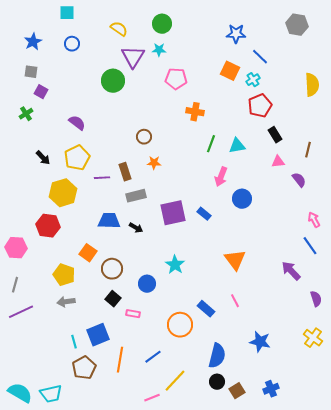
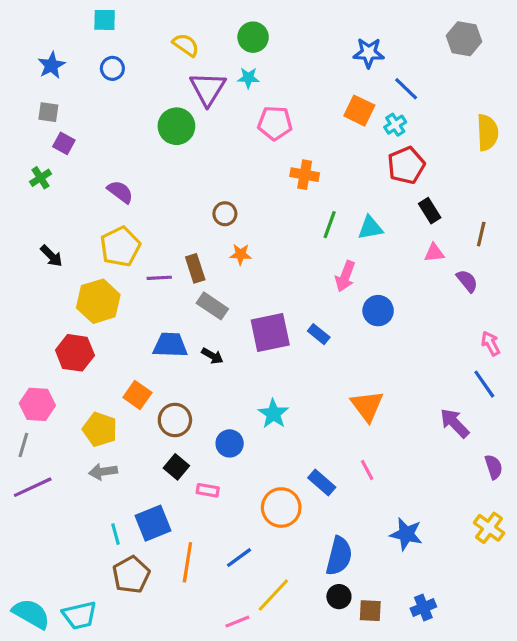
black arrow: (43, 158) -> (51, 256), moved
gray rectangle: (136, 196) -> (212, 306), turned 48
pink hexagon: (16, 248) -> (37, 404), moved
brown square: (237, 391) -> (370, 611), turned 35

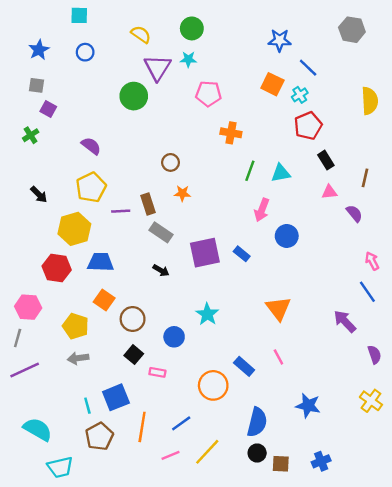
blue trapezoid: (170, 345) -> (101, 262), moved
cyan semicircle: (31, 614) -> (38, 429), moved
pink line: (237, 622) -> (171, 455), moved

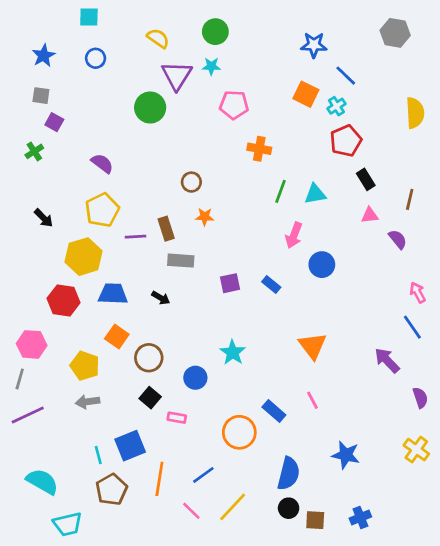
gray rectangle: (161, 232) -> (181, 261), turned -30
purple square: (205, 253) -> (230, 283), size x0.6
black arrow: (161, 270) -> (161, 298), moved
pink line: (171, 455) -> (191, 511), turned 66

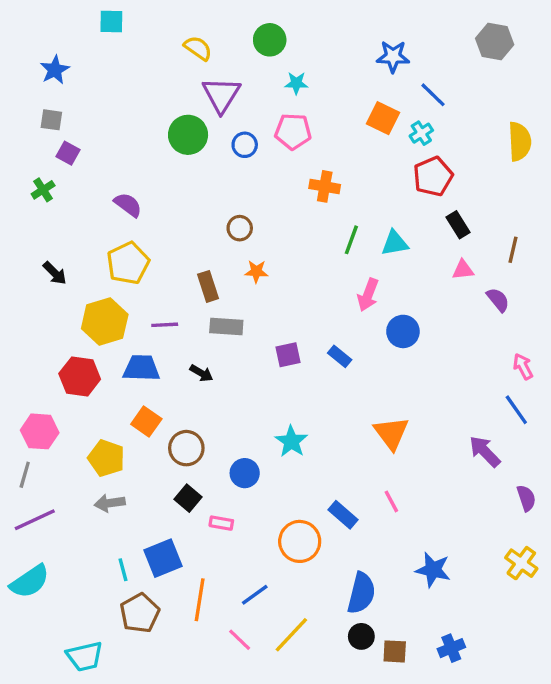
blue circle: (96, 58) -> (245, 145), moved
cyan star: (211, 66) -> (296, 83), moved
purple line: (135, 237) -> (165, 325), moved
cyan semicircle: (42, 482) -> (30, 581), moved, turned 116

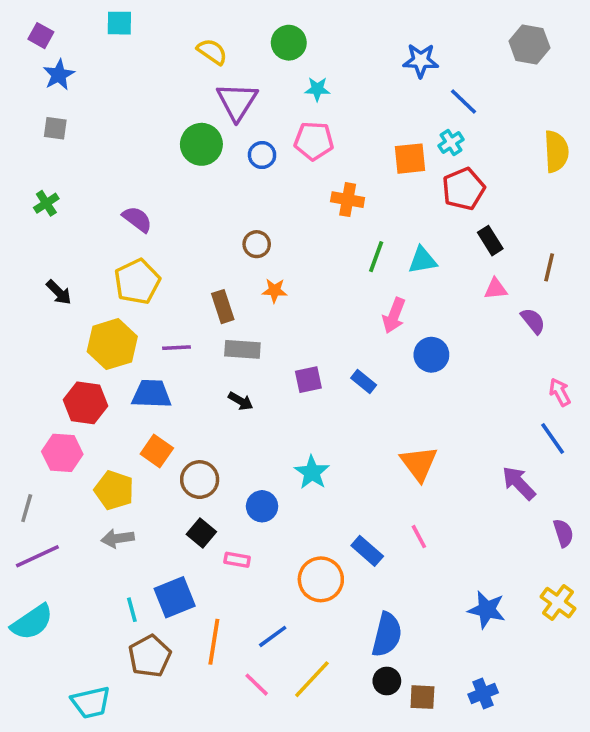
orange square: (383, 118) -> (410, 159), moved, turned -32
purple square: (68, 153) -> (41, 36), moved
black arrow: (201, 373) -> (241, 401), moved
pink hexagon: (40, 431) -> (62, 453), moved
blue star: (433, 570) -> (487, 610), moved

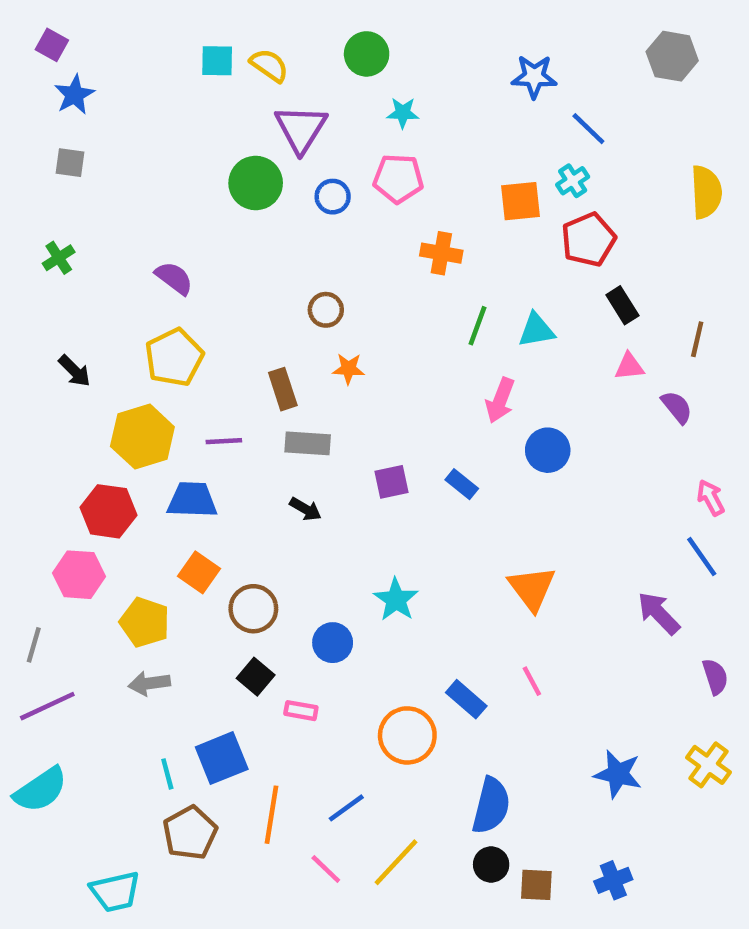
cyan square: (119, 23) -> (217, 61), moved

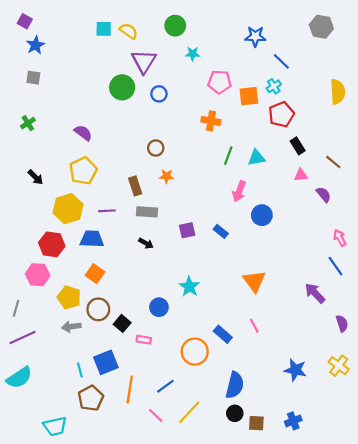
pink pentagon: (398, 178) -> (220, 82), moved
brown line: (697, 339) -> (333, 162), turned -63
brown circle: (253, 609) -> (98, 309), moved

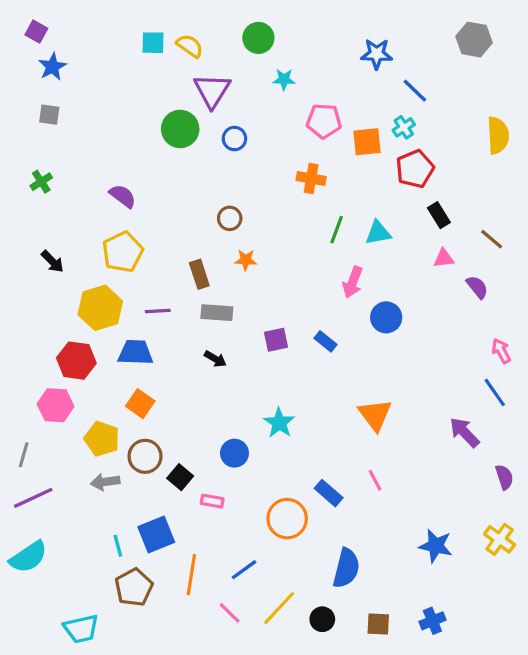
black circle: (235, 413) -> (322, 619), moved

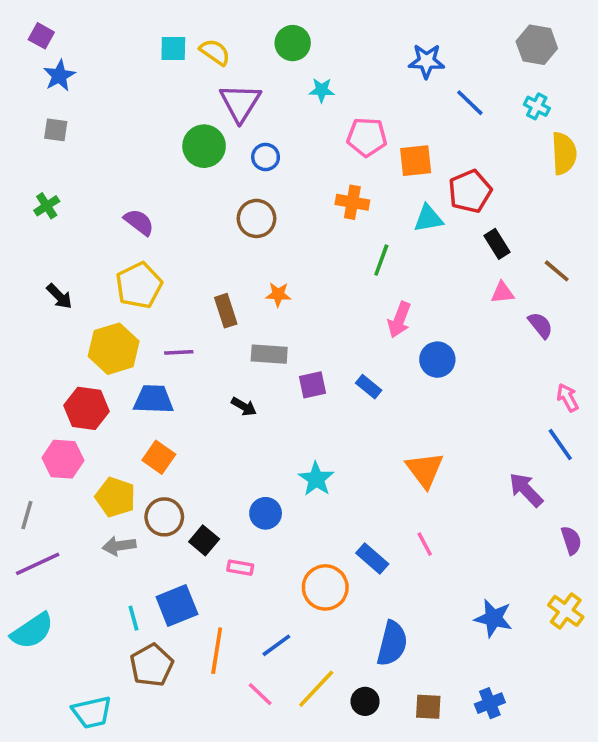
cyan cross: (404, 127) -> (537, 106), moved, turned -30
brown circle: (230, 218) -> (256, 218), moved, size x1.4
cyan triangle: (378, 233) -> (428, 218), moved
gray rectangle: (217, 313) -> (269, 354), moved

